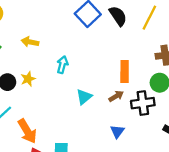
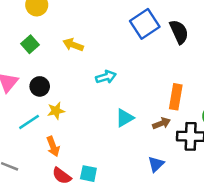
cyan arrow: (62, 65) -> (106, 77), turned 49
yellow star: (28, 79) -> (56, 111), moved
orange arrow: (27, 131) -> (53, 146), size x0.7

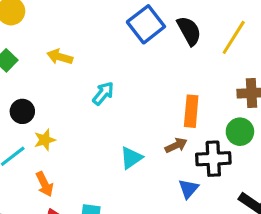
cyan arrow: (106, 77) -> (103, 93), turned -30
cyan triangle: (125, 118) -> (131, 158), moved
blue triangle: (156, 164) -> (188, 189), moved

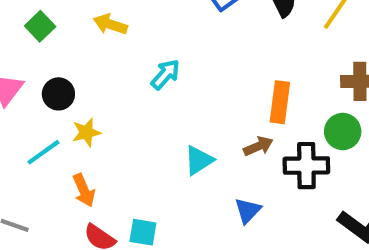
blue triangle: (188, 189) -> (248, 211), moved

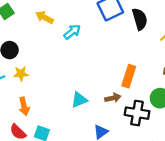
cyan arrow: (165, 74) -> (72, 32), moved
orange arrow: (84, 190) -> (24, 106), moved

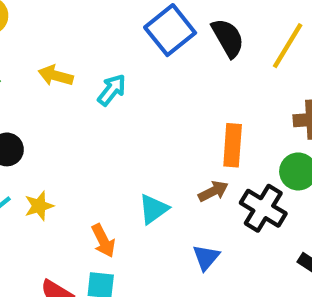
yellow star: (21, 74) -> (39, 206), moved
orange arrow: (24, 106) -> (103, 241), moved
black cross: (137, 113) -> (263, 208), turned 35

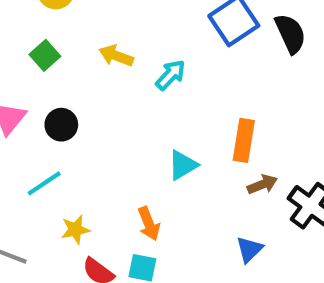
orange rectangle: (233, 145) -> (244, 140), moved
yellow star: (39, 206) -> (75, 230), moved
cyan triangle: (153, 209) -> (183, 165), moved

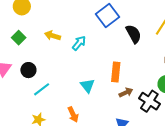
black semicircle: (290, 34) -> (134, 34), moved
cyan triangle: (183, 165) -> (87, 86), turned -35
cyan line: (44, 183) -> (42, 89), moved

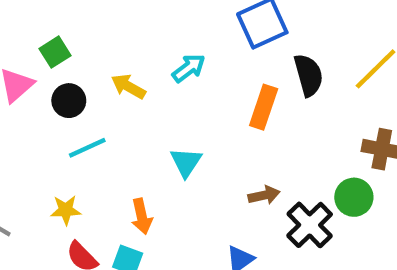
yellow arrow: (53, 36) -> (128, 86), moved
green square: (19, 38) -> (55, 52), moved
orange rectangle: (116, 72) -> (264, 107), moved

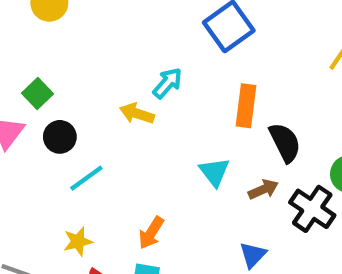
black semicircle: (309, 75) -> (285, 142), moved
yellow arrow: (128, 86) -> (137, 113), moved
cyan triangle: (186, 162) -> (214, 172), moved
orange arrow: (142, 216) -> (151, 233), turned 56

